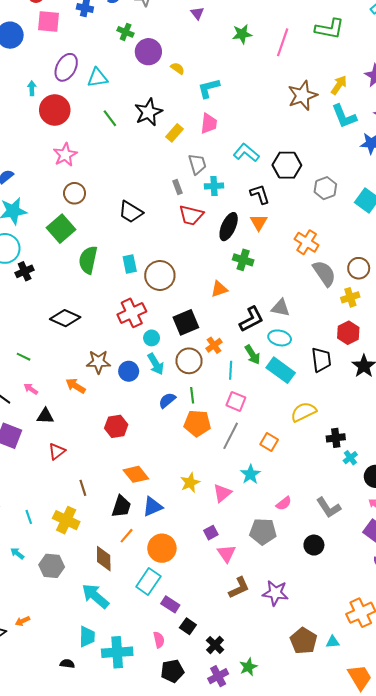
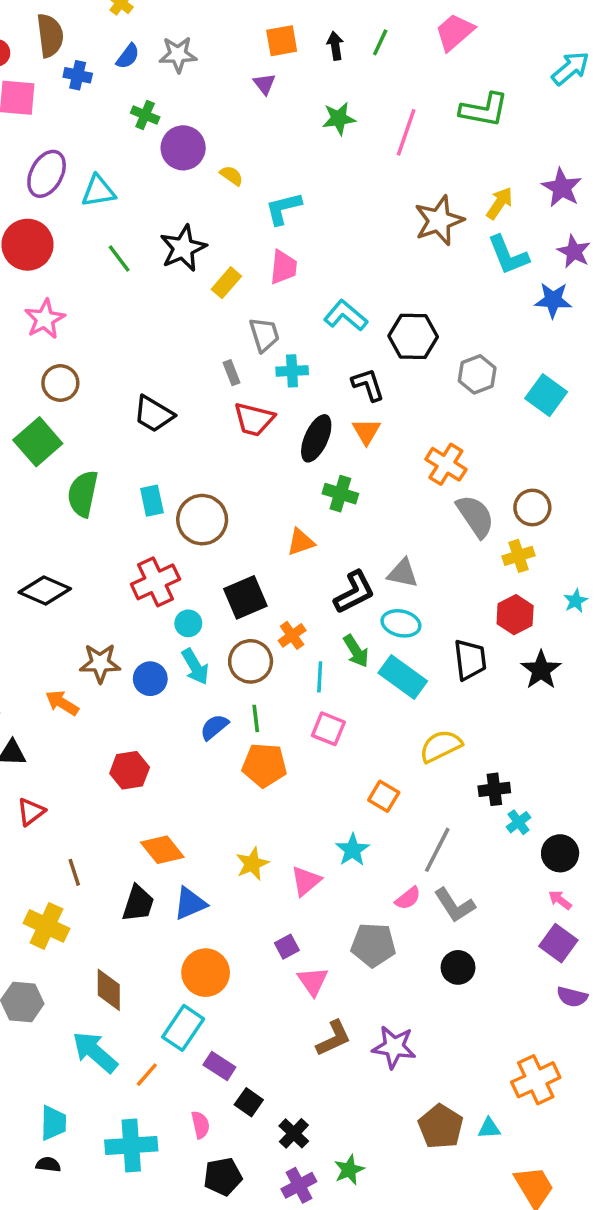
gray line: (231, 436) -> (437, 850), moved
gray L-shape: (328, 508) -> (455, 905), moved
orange line: (127, 536) -> (147, 1075), moved
cyan trapezoid: (87, 637) -> (53, 1123), moved

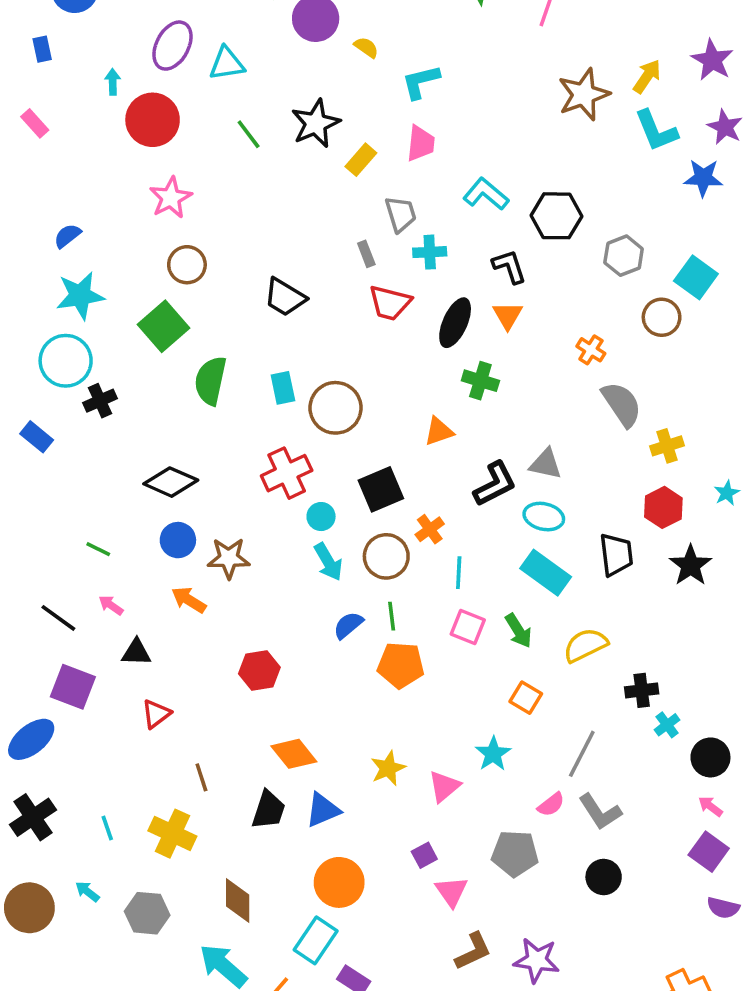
orange cross: (446, 464) -> (591, 350), size x0.7
brown circle: (532, 508) -> (662, 317), moved
green arrow: (356, 651) -> (518, 631), moved
blue circle: (150, 679) -> (178, 540), moved

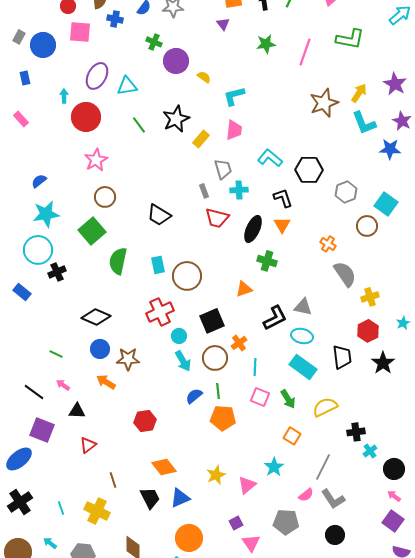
black trapezoid: (268, 810) -> (150, 498), turned -45

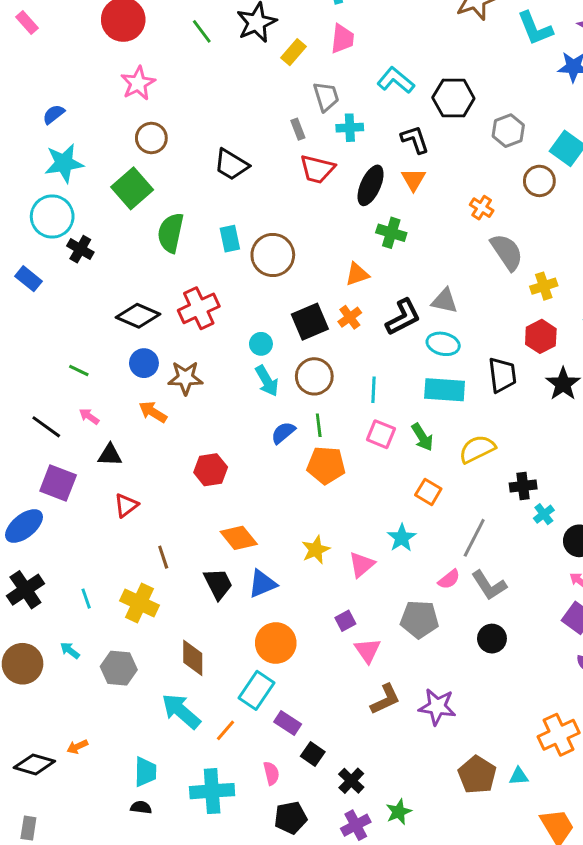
black cross: (57, 272) -> (80, 249), turned -36
red cross: (160, 312) -> (199, 308), moved
orange cross: (239, 343) -> (350, 317), moved
cyan rectangle: (303, 367) -> (445, 390), turned -32

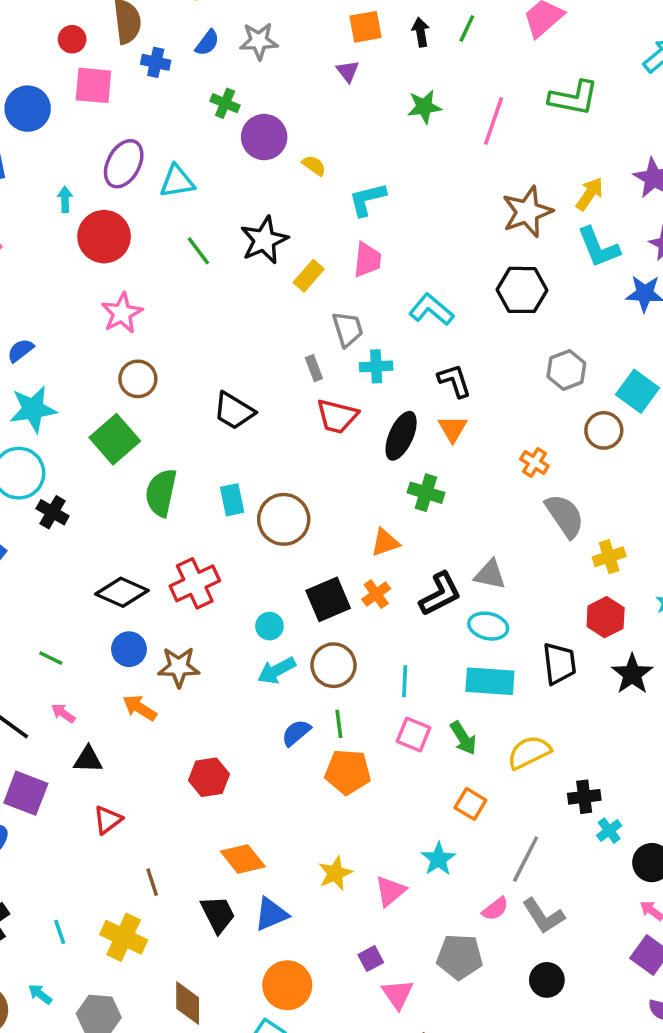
black hexagon: (453, 98) -> (522, 290), moved
cyan arrow: (267, 381) -> (277, 671), turned 92

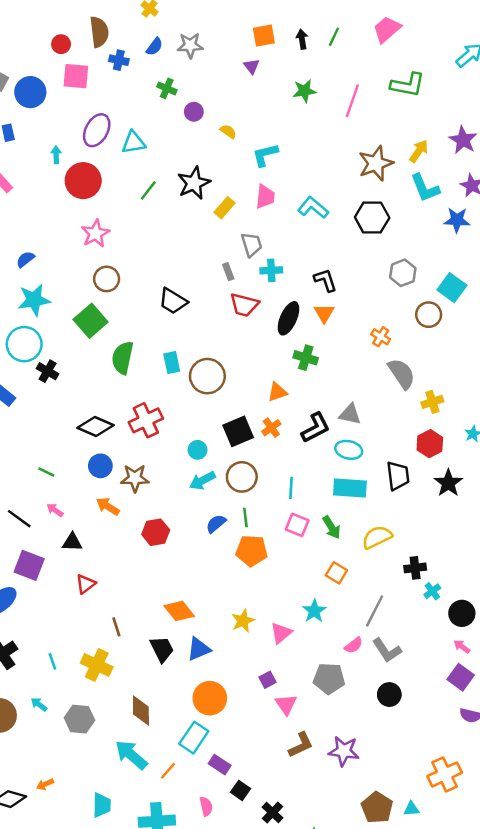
purple circle: (264, 137) -> (194, 112), size x0.6
green line: (198, 251) -> (148, 190), turned 75
cyan L-shape: (431, 310) -> (313, 208), moved
red hexagon: (209, 777) -> (156, 532), moved

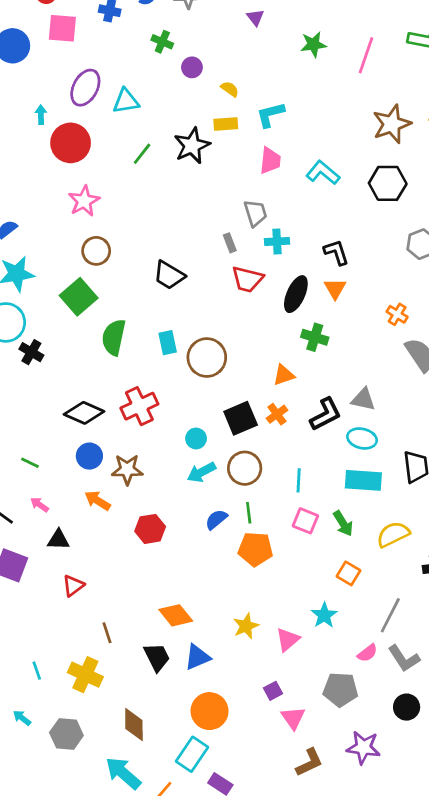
yellow rectangle: (225, 208) -> (226, 124), moved, turned 45
purple star: (344, 751) -> (363, 748), moved

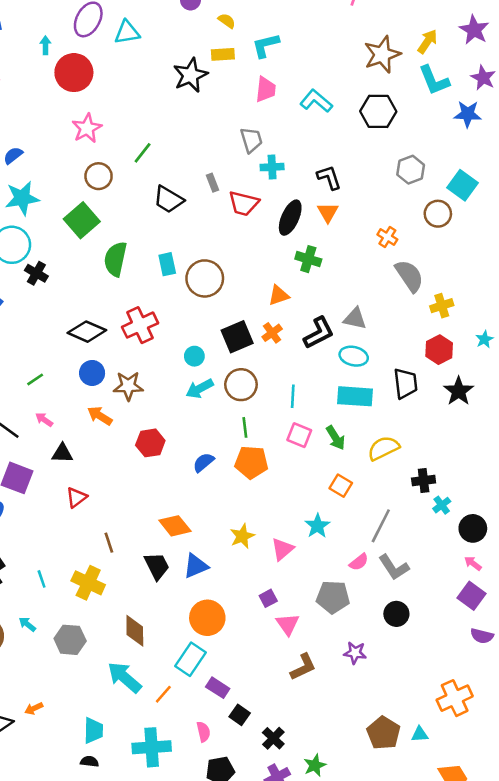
green line: (142, 154) -> (143, 153), moved
gray rectangle: (230, 243) -> (212, 183), moved
green line: (30, 463) -> (35, 379), turned -60
blue semicircle: (216, 519) -> (203, 462), moved
purple star: (363, 748) -> (355, 653), size x0.7

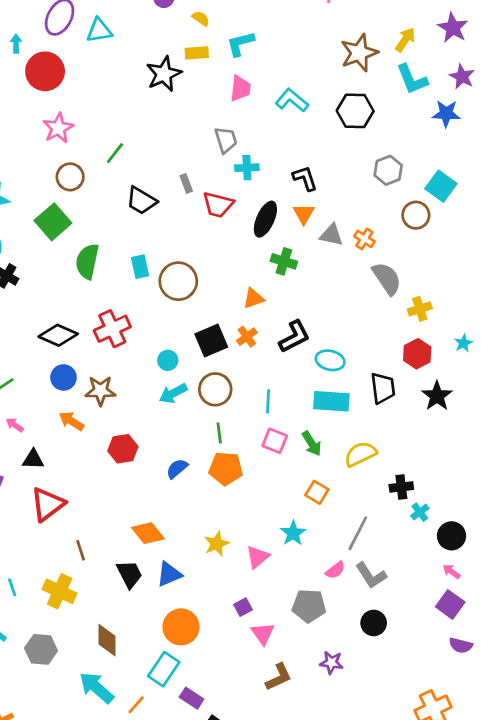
gray triangle: (355, 319) -> (331, 235), moved
red triangle: (77, 497) -> (48, 504), size x1.6

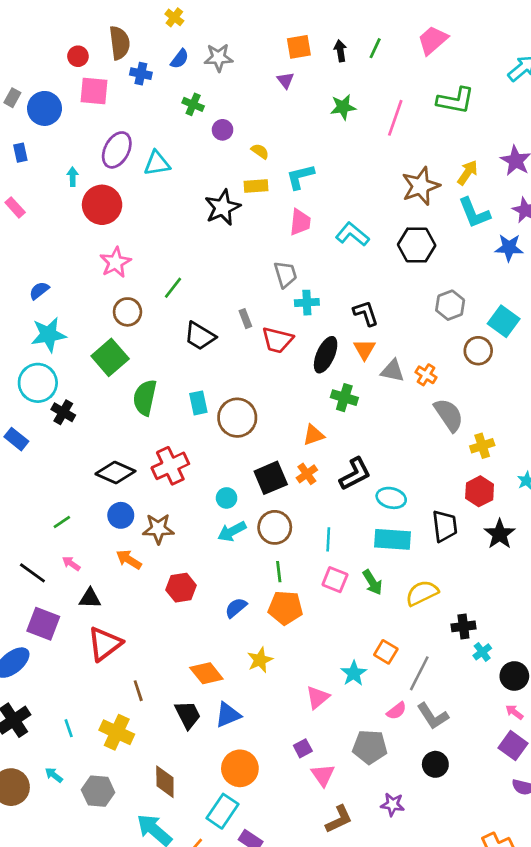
orange square: (317, 492) -> (386, 652), moved
yellow star: (217, 544) -> (260, 660), moved

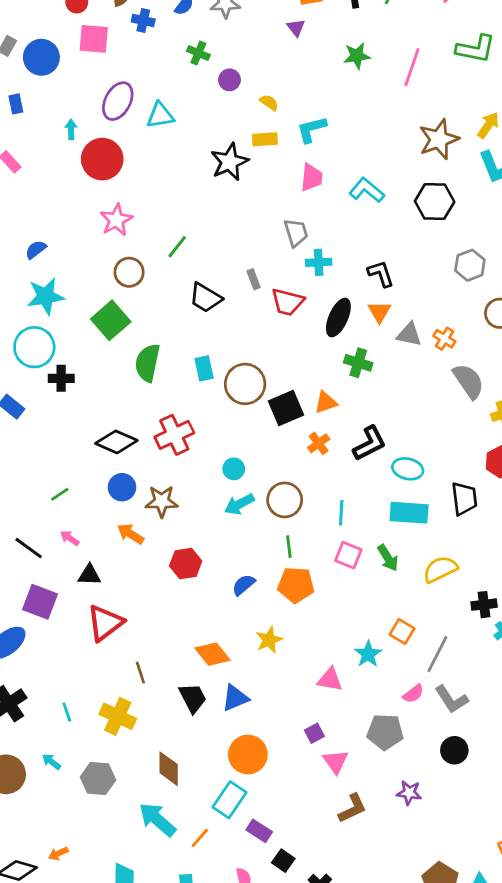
black cross: (63, 412) -> (61, 378), turned -30
black square: (271, 478) -> (286, 408), moved
pink triangle: (318, 697) -> (330, 680), turned 50

